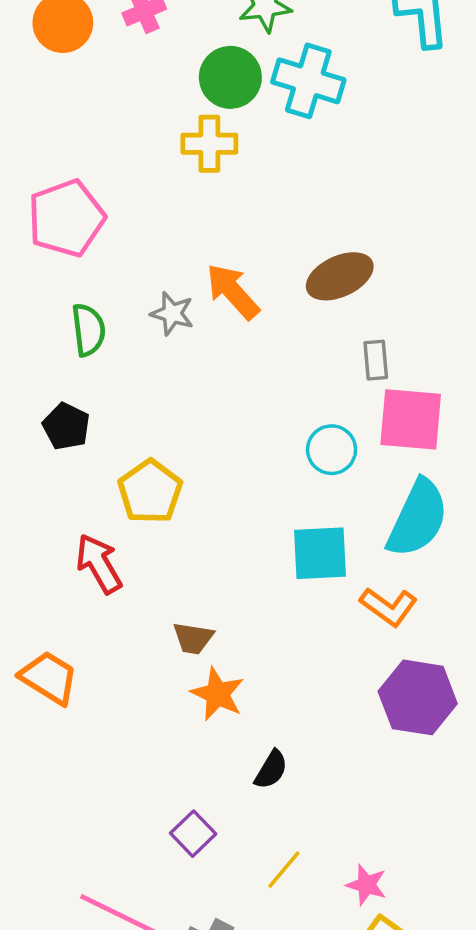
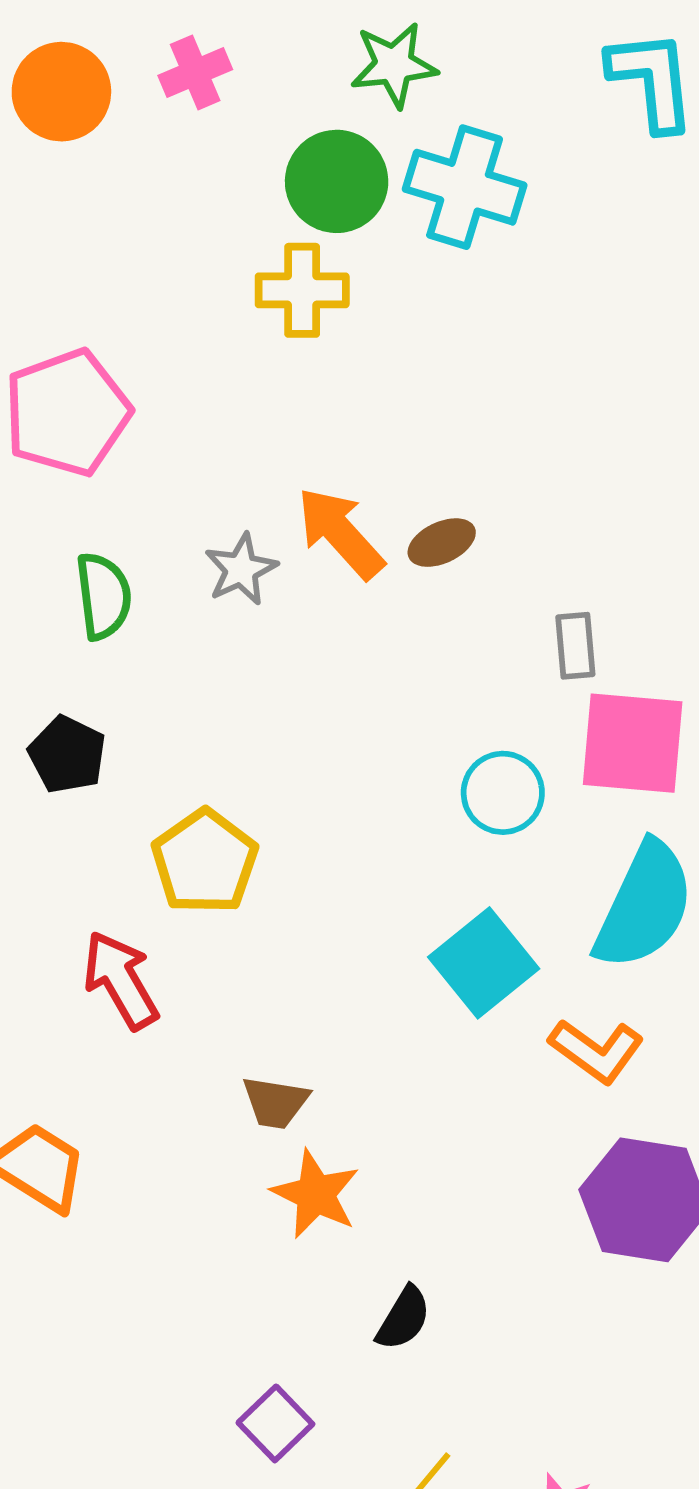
brown ellipse: (340, 276) -> (442, 543), moved, size x0.6
gray star: (172, 314) -> (241, 569), turned 30
cyan square: (320, 553) -> (484, 963), turned -36

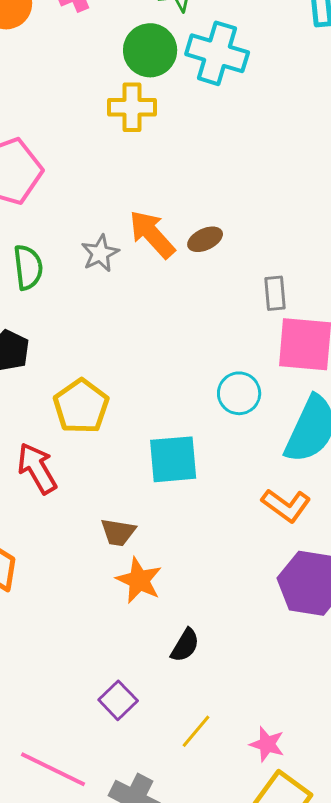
cyan circle: (503, 793) -> (239, 393), moved
cyan square: (484, 963) -> (173, 459), moved, turned 34

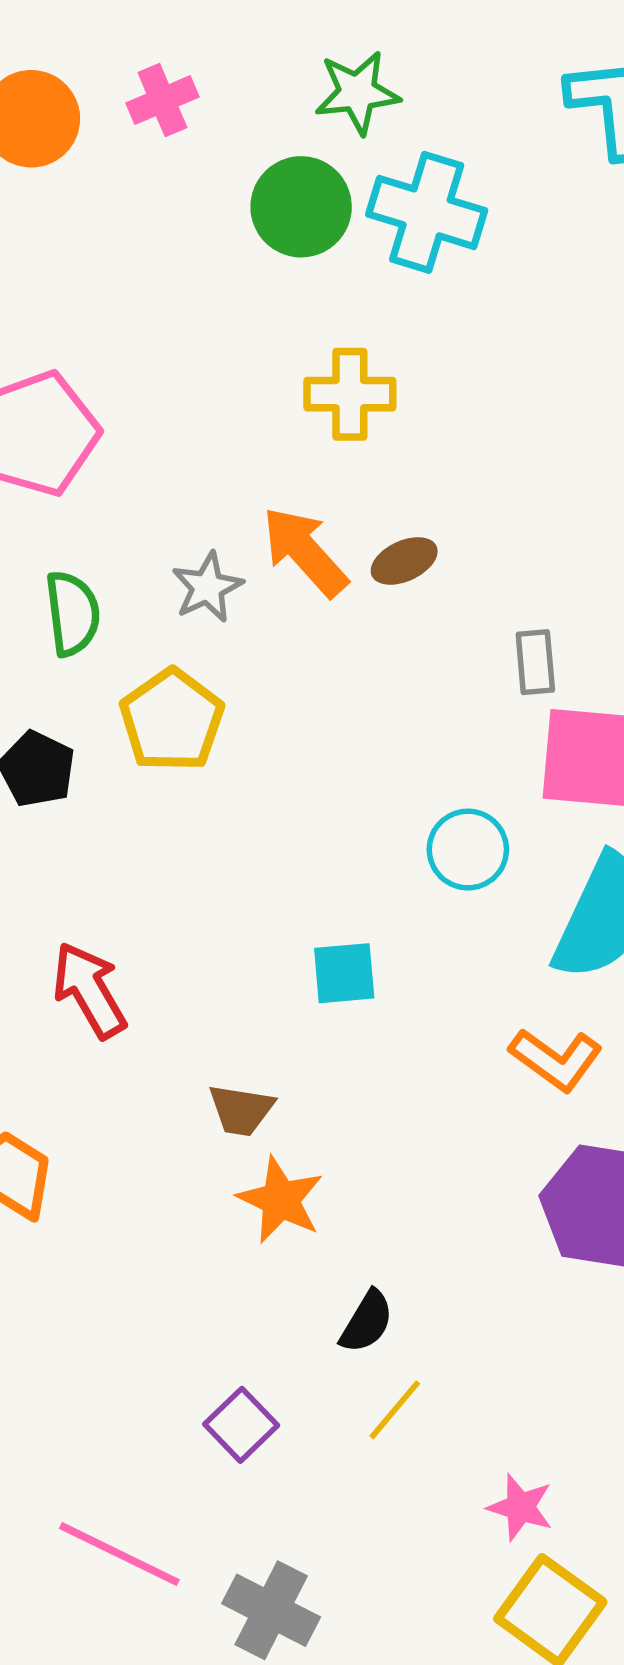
yellow cross: (132, 107) -> (350, 394), moved
yellow pentagon: (81, 406) -> (172, 720), moved
cyan square: (173, 459) -> (344, 973), size x0.7
yellow line: (196, 731) -> (395, 1410), moved

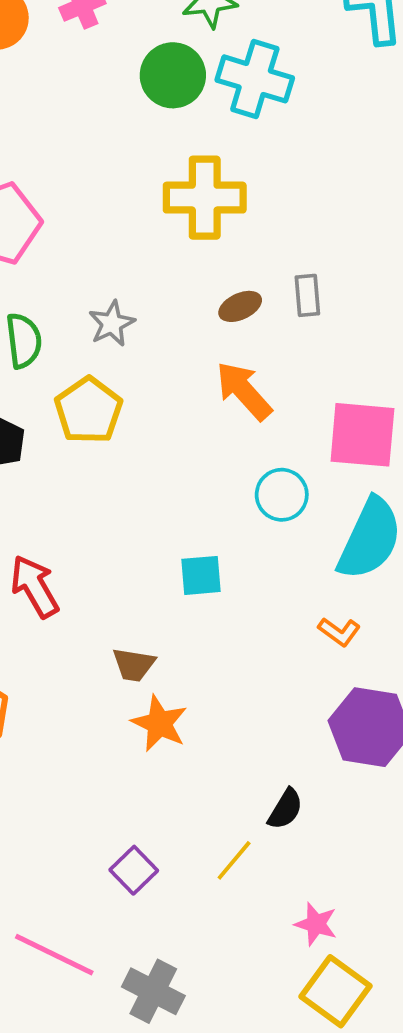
yellow cross: (350, 394) -> (205, 198), size x1.4
orange arrow: (305, 552) -> (244, 391), moved
gray rectangle: (535, 662) -> (307, 295), moved
orange L-shape: (556, 1059) -> (339, 632), size x0.7
black semicircle: (367, 1322) -> (285, 809), moved

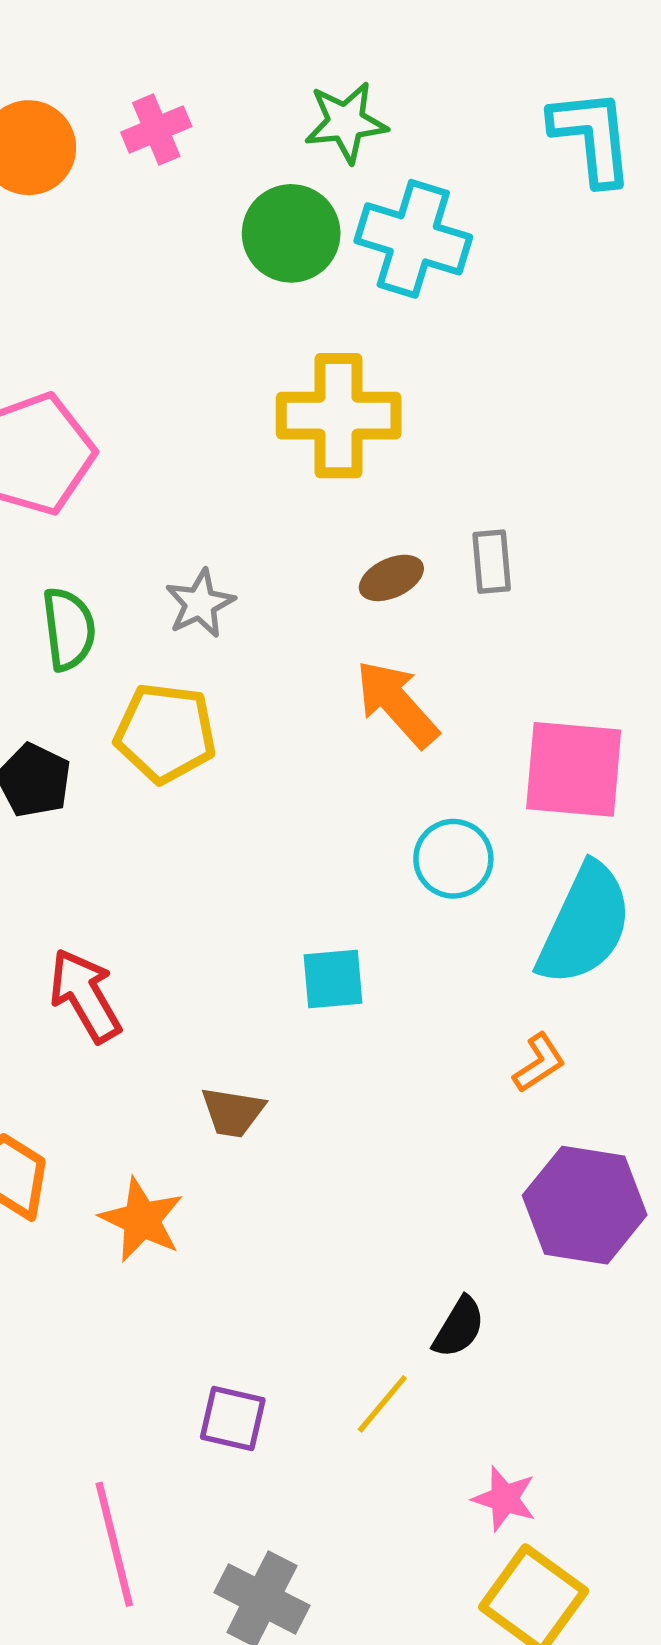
yellow pentagon: (88, 410) -> (165, 733), turned -30
orange L-shape: (339, 632) -> (539, 1063), turned -69
orange star: (159, 723) -> (142, 1220), moved
purple square: (134, 870) -> (233, 1418), turned -33
pink line: (54, 955) -> (114, 1544), turned 50

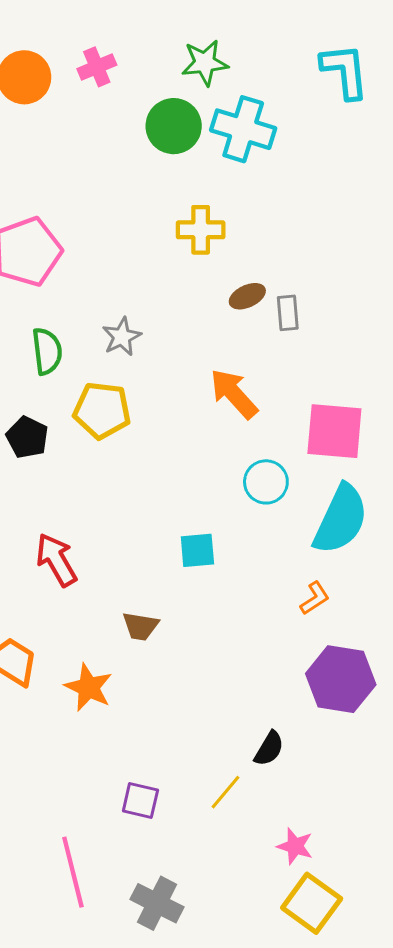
yellow cross: (339, 416) -> (201, 230), size x0.7
brown ellipse: (391, 578) -> (247, 296), moved

